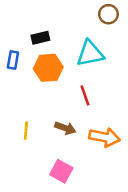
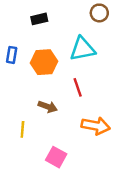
black rectangle: (40, 38) -> (39, 19), moved
brown arrow: (65, 128) -> (48, 107), moved
yellow line: (26, 131) -> (22, 129), moved

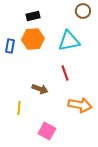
orange hexagon: (44, 62) -> (33, 39), moved

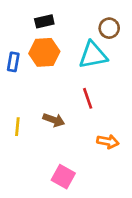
brown circle: (83, 11) -> (109, 28), moved
orange arrow: (80, 105) -> (108, 142), size x0.7
yellow line: (19, 108) -> (17, 127), moved

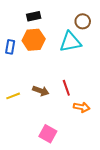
red line: (88, 98) -> (66, 88), moved
yellow line: (17, 127) -> (13, 96), turned 64

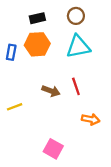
brown circle: (83, 21) -> (76, 16), moved
red line: (66, 88) -> (76, 86), moved
brown arrow: (41, 91) -> (51, 91), moved

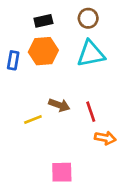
red line: (76, 86) -> (91, 112), moved
yellow line: (15, 107) -> (33, 120), moved
pink square: (53, 149) -> (62, 172), turned -30

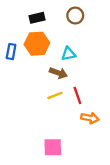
cyan triangle: (91, 54) -> (68, 54), moved, size x0.6
brown arrow: (59, 105) -> (58, 73), moved
yellow line: (33, 120) -> (55, 95), moved

